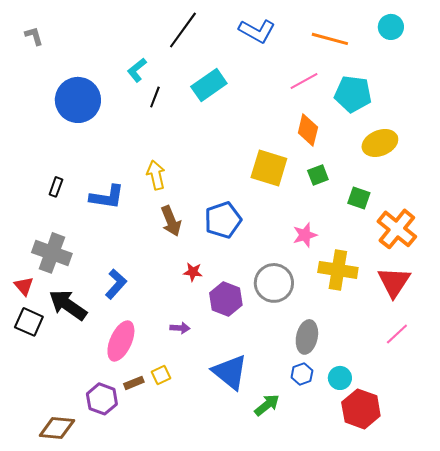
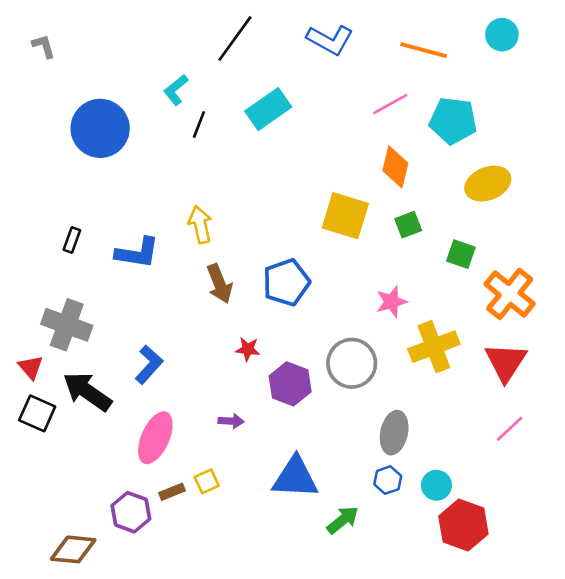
yellow cross: (338, 270) -> (434, 347), turned -30
blue triangle: (230, 372) -> (295, 478), turned -36

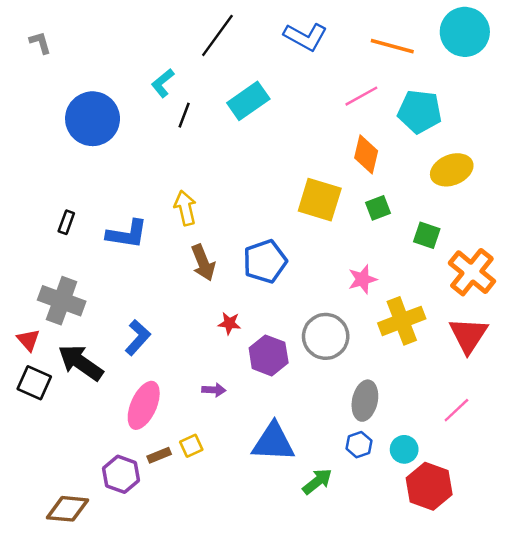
cyan circle: (502, 35) -> (465, 32), size x1.6
pink line: (510, 429) -> (456, 410), moved

